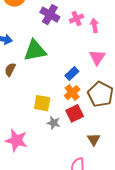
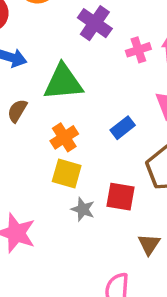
pink cross: (77, 18) -> (138, 50), moved
orange cross: (72, 93) -> (64, 137), moved
red square: (75, 113) -> (121, 197), turned 30

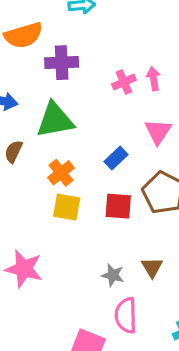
purple cross: (95, 23) -> (62, 63), moved, turned -32
red square: (121, 197) -> (118, 206), moved
gray star: (83, 209) -> (113, 275), moved

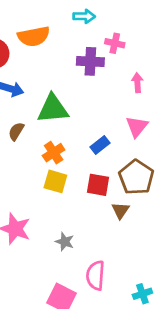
purple cross: (62, 63) -> (90, 61), moved
pink cross: (124, 82) -> (115, 43), moved, turned 30
brown triangle: (152, 267) -> (120, 210), moved
gray star: (113, 275) -> (65, 242), moved

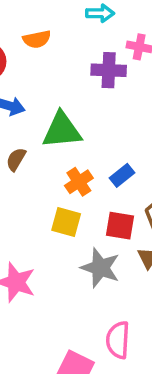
orange semicircle: (34, 36) -> (37, 39), size x0.7
orange cross: (54, 153) -> (79, 182), moved
gray star: (65, 242) -> (100, 268), moved, size x1.6

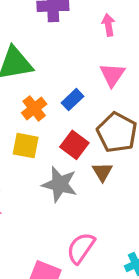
red square: (120, 226) -> (74, 145), turned 32
pink semicircle: (118, 340) -> (81, 248), turned 36

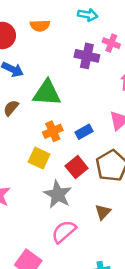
brown triangle: (102, 172) -> (103, 212), moved
pink semicircle: (81, 248) -> (64, 232), moved

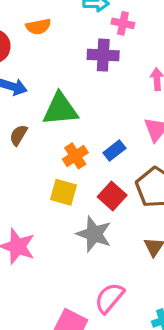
pink cross: (111, 43) -> (123, 23), moved
pink semicircle: (64, 232) -> (109, 298), moved

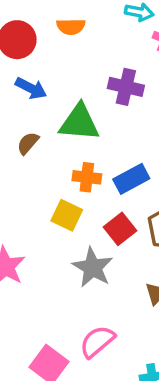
purple cross: (103, 55) -> (126, 87), moved
blue rectangle: (114, 151) -> (131, 179), size x1.4
orange cross: (75, 156) -> (87, 177), turned 30

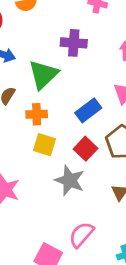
green triangle: (79, 123) -> (43, 75), turned -40
orange cross: (87, 177) -> (37, 114), moved

